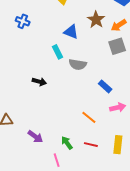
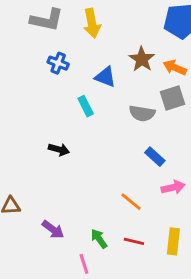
blue cross: (23, 21) -> (58, 63), moved
orange arrow: (119, 25) -> (175, 67), turned 56
gray semicircle: (78, 64) -> (142, 113), moved

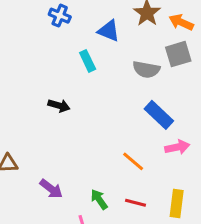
blue rectangle: (155, 157) -> (159, 115), size x1.4

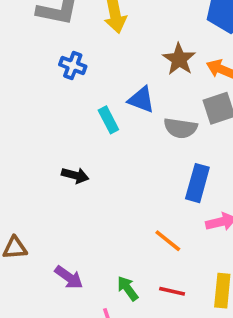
blue triangle: (109, 31) -> (141, 100), moved
blue rectangle: (159, 115) -> (197, 183), turned 64

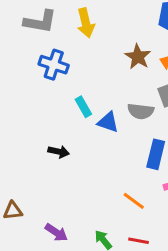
blue cross: (73, 66) -> (54, 65), size x1.4
blue triangle: (141, 100) -> (108, 122), moved

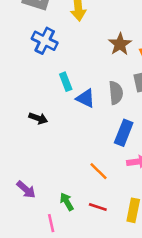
gray semicircle: (141, 111) -> (116, 93), turned -110

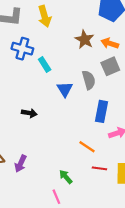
cyan rectangle: (66, 82) -> (45, 65), moved
blue triangle: (86, 98) -> (65, 89), turned 42
purple arrow: (26, 190) -> (21, 164), moved, turned 84
red line: (98, 207) -> (99, 168), moved

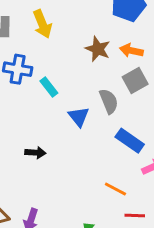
blue rectangle: (101, 111) -> (130, 141), turned -60

